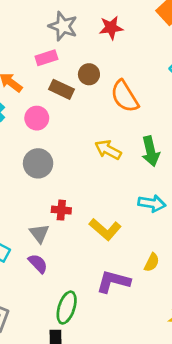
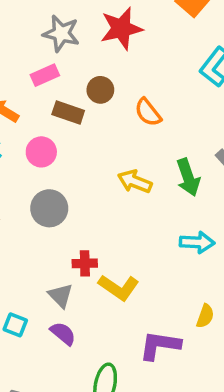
red star: (111, 28) -> (121, 29), size x1.4
orange semicircle: (125, 96) -> (148, 112), size x0.7
yellow L-shape: (105, 229) -> (119, 287), moved

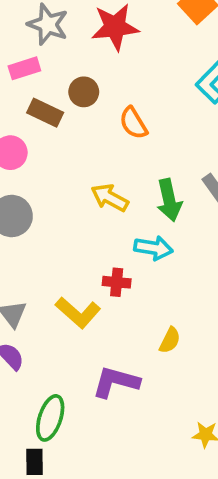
cyan arrow: (197, 242) -> (153, 248), moved
red cross: (85, 263) -> (117, 282), moved
yellow semicircle: (205, 316) -> (170, 340), moved

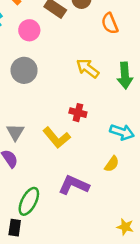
cyan arrow: (153, 248) -> (122, 132), moved
red cross: (117, 282) -> (78, 113), moved

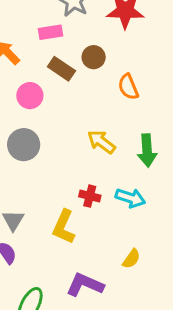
cyan arrow: (122, 132) -> (130, 198), moved
yellow L-shape: (57, 138) -> (64, 227), turned 64

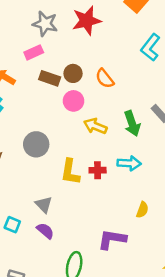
brown circle: (94, 57) -> (73, 73), moved
pink circle: (30, 96) -> (74, 101), moved
yellow L-shape: (64, 227) -> (70, 172), moved

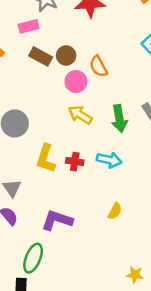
pink circle: (74, 101) -> (76, 82), moved
purple L-shape: (112, 239) -> (57, 220), moved

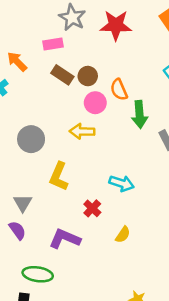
yellow arrow: (80, 115) -> (82, 131), moved, turned -35
green arrow: (119, 119) -> (140, 114), moved
red cross: (75, 162) -> (92, 208), moved, turned 30
green ellipse: (33, 258) -> (38, 274), turned 72

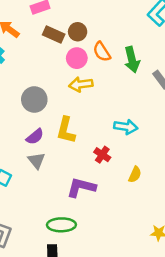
orange semicircle: (119, 90) -> (102, 52), moved
pink circle: (95, 103) -> (77, 58), moved
purple semicircle: (17, 230) -> (35, 137), moved, turned 96

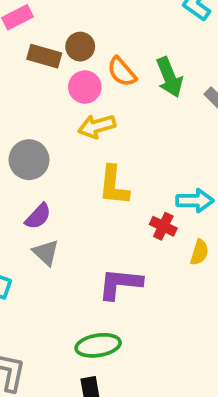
cyan arrow: (126, 127) -> (195, 201), moved
yellow L-shape: (66, 130) -> (114, 185), moved
red cross: (102, 155) -> (163, 226), moved

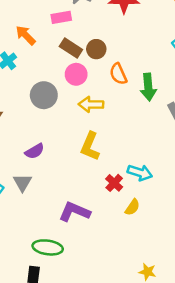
pink circle: (85, 87) -> (76, 74), moved
gray circle: (29, 160) -> (44, 95), moved
gray triangle: (46, 253) -> (22, 183), moved

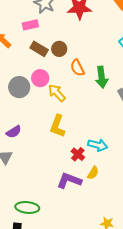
pink circle: (76, 74) -> (40, 78), moved
yellow arrow: (91, 104) -> (57, 93), turned 48
purple L-shape: (74, 212) -> (69, 181), moved

